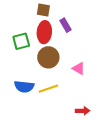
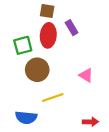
brown circle: (48, 57) -> (37, 70), moved
blue semicircle: (24, 87) -> (26, 117), moved

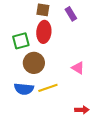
purple rectangle: (72, 28) -> (71, 14), moved
blue semicircle: (26, 117) -> (24, 89), moved

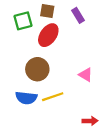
red ellipse: (44, 32) -> (48, 35), turned 30
green square: (21, 41) -> (23, 21), moved

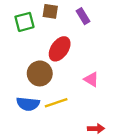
red ellipse: (48, 35) -> (60, 49), moved

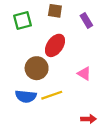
brown square: (50, 11) -> (55, 11), moved
purple rectangle: (83, 16) -> (86, 21), moved

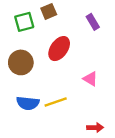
brown square: (55, 11) -> (49, 11), moved, turned -32
brown circle: (37, 68) -> (21, 62), moved

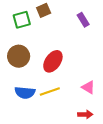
red ellipse: (59, 49) -> (53, 61), moved
pink triangle: (90, 79) -> (88, 87), moved

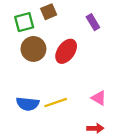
brown circle: (19, 56) -> (33, 49), moved
red ellipse: (53, 61) -> (66, 51), moved

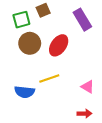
purple rectangle: (93, 22) -> (82, 20), size x1.5
yellow line: (56, 103) -> (49, 78), moved

